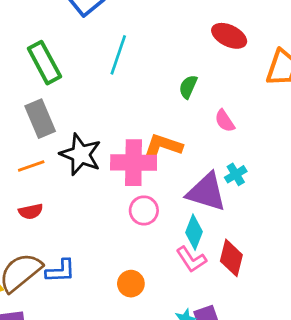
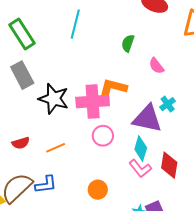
orange line: (31, 166) -> (56, 148), moved

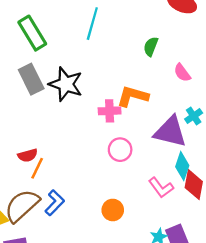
black star: (54, 99) -> (66, 84), moved
pink cross: (93, 101) -> (110, 111), size x0.6
orange line: (56, 148) -> (37, 168), moved, turned -42
cyan diamond: (141, 149) -> (182, 166), moved
blue L-shape: (46, 185) -> (55, 203), turned -40

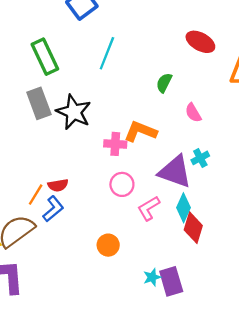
red semicircle: (28, 155) -> (58, 185), moved
pink L-shape: (161, 188) -> (149, 208), moved, turned 90
blue L-shape: (55, 203) -> (53, 209), moved

